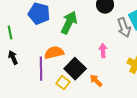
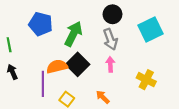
gray arrow: (124, 28) -> (110, 39), moved
black square: (75, 69) -> (78, 64), moved

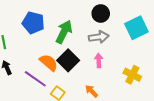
gray arrow: (110, 39) -> (99, 37), turned -78
orange semicircle: (57, 67) -> (49, 62), turned 54
purple line: (43, 84) -> (35, 79), turned -55

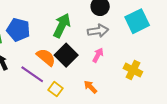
blue pentagon: (33, 23) -> (18, 30), moved
pink arrow: (99, 60) -> (98, 55), turned 32

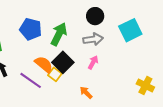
blue pentagon: (18, 30) -> (31, 29), moved
yellow cross: (133, 70) -> (145, 86), moved
yellow square: (56, 89) -> (55, 74), moved

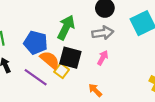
blue pentagon: (31, 29) -> (36, 43), moved
black square: (63, 62) -> (70, 58), turned -30

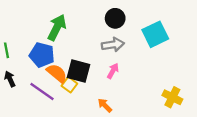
green arrow: (66, 27) -> (57, 27), moved

